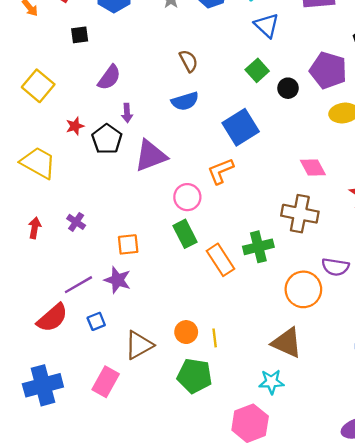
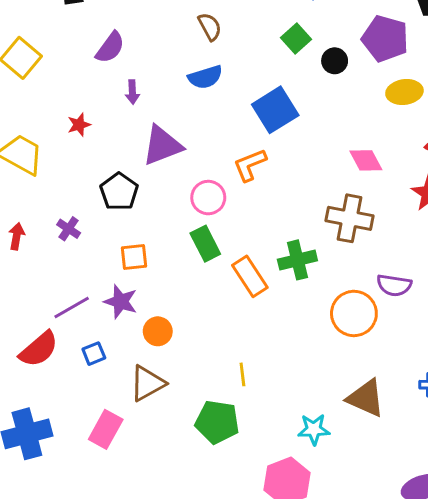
red star: (75, 126) -> (79, 125), moved
black pentagon: (107, 139) -> (119, 192), moved
orange circle: (186, 332) -> (158, 331), moved
brown triangle: (287, 343) -> (366, 398), moved

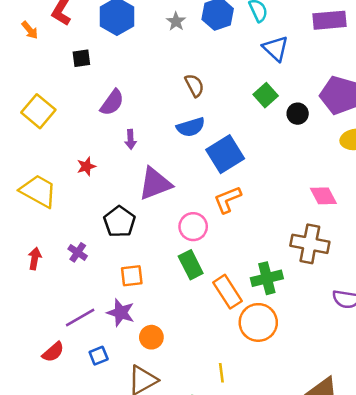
blue square: (275, 110) -> (225, 154), moved
orange circle: (354, 313) -> (258, 322), moved
red semicircle: (39, 349) -> (53, 352), size x0.7

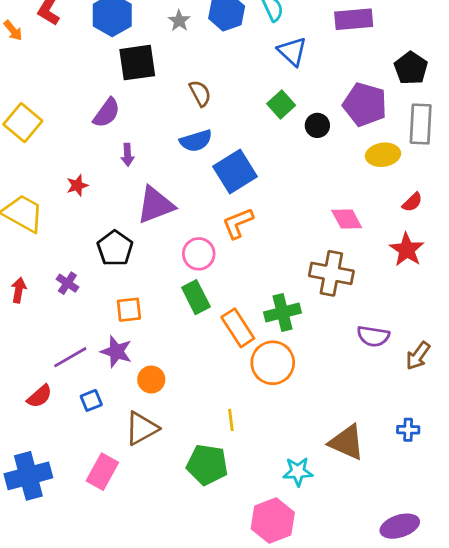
black square: (81, 58) -> (137, 63), moved, size x1.8

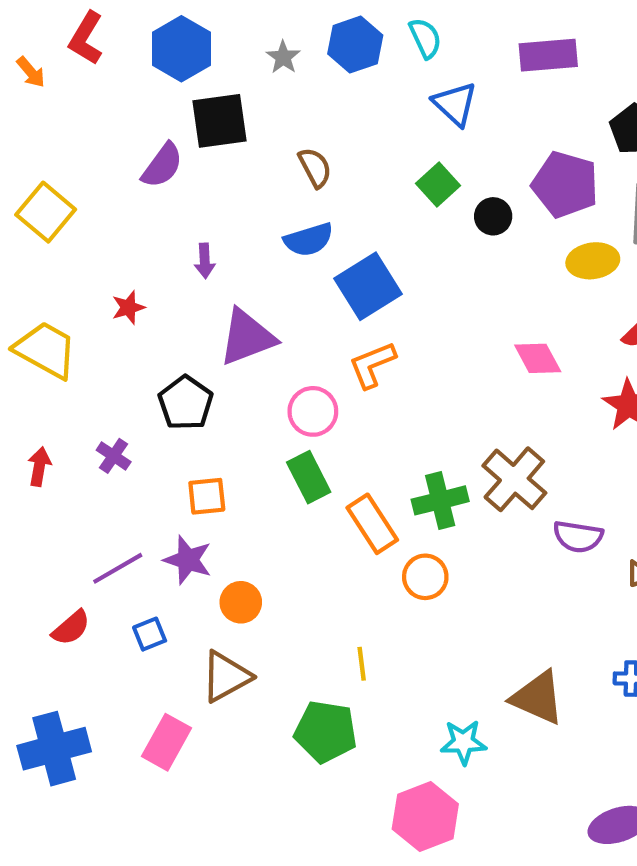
purple semicircle: (107, 113) -> (162, 165), moved
brown cross: (331, 273) -> (514, 479), moved, turned 30
orange circle: (273, 363) -> (425, 577), size x0.7

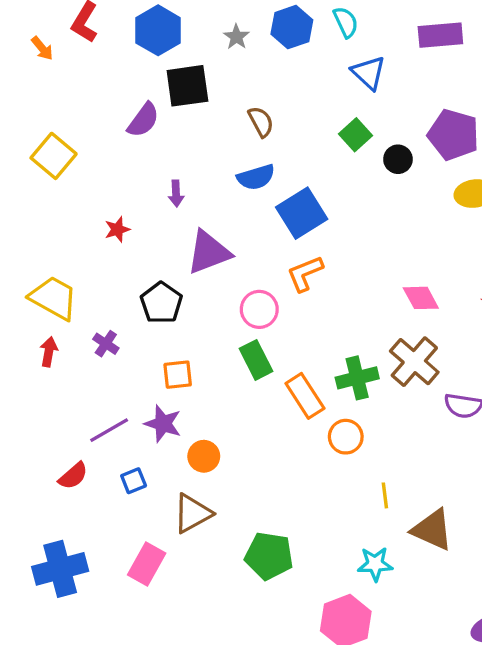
yellow trapezoid: (46, 350) -> (54, 298), moved
pink diamond: (538, 358) -> (421, 298), moved
yellow line: (362, 664) -> (385, 495), moved

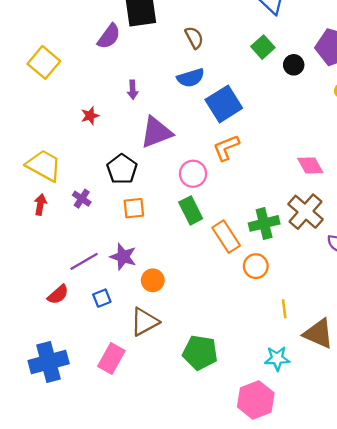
orange square: (178, 375) -> (134, 208), moved

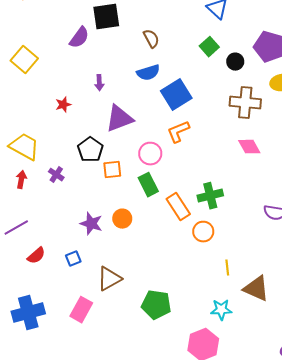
orange square: (134, 208) -> (112, 170), moved
brown cross: (306, 212) -> (245, 103), moved, turned -36
purple line: (84, 261) -> (16, 228), moved
orange circle: (153, 280) -> (122, 219), moved

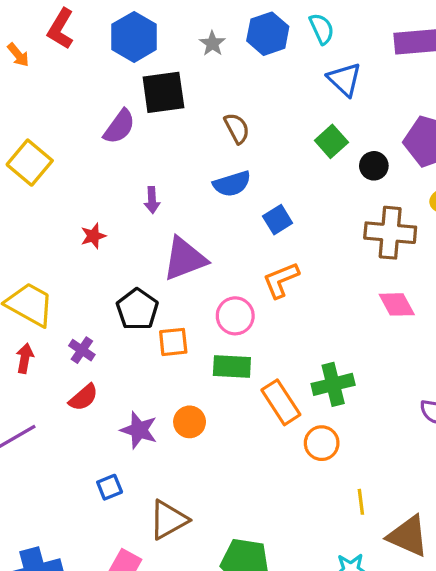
blue square: (176, 95) -> (278, 220), size x0.6
green rectangle: (148, 185) -> (232, 366), turned -60
red semicircle: (36, 256) -> (83, 397), moved

